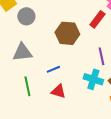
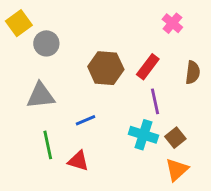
red rectangle: (97, 19) -> (148, 67), moved
red triangle: (58, 91) -> (78, 161), moved

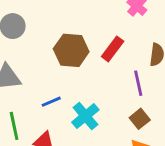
purple line: (155, 101) -> (138, 83), moved
cyan cross: (143, 135) -> (85, 116), moved, turned 32

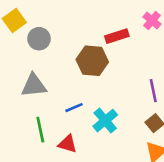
red rectangle: (113, 49) -> (117, 36), moved, turned 35

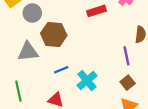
brown hexagon: (92, 61) -> (54, 34), moved
green line: (40, 130) -> (18, 91), moved

